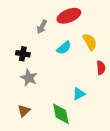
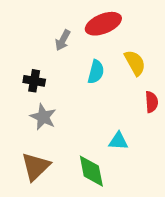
cyan semicircle: (64, 48) -> (96, 72), turned -35
cyan triangle: (79, 94) -> (118, 141), turned 32
brown triangle: (24, 111) -> (36, 167), size x1.5

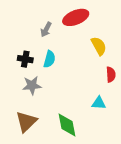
cyan semicircle: (96, 72) -> (49, 59), moved
gray star: (43, 117) -> (32, 85), turned -30
cyan triangle: (118, 141) -> (99, 103), moved

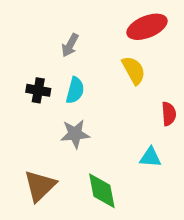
red ellipse: (76, 17) -> (147, 27), moved
yellow semicircle: (99, 46) -> (134, 70), moved
gray star: (32, 85) -> (75, 134), moved

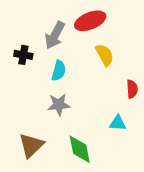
red ellipse: (147, 27) -> (90, 21), moved
gray arrow: (70, 45) -> (55, 35), size x1.5
black cross: (38, 90) -> (23, 55), moved

